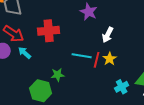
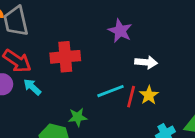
white arrow: (108, 35) -> (146, 62), turned -112
cyan line: (82, 56) -> (110, 91), turned -30

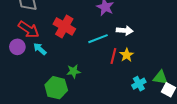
red cross: (65, 57) -> (64, 26), turned 35
cyan line: (110, 91) -> (98, 39), moved

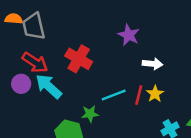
cyan line: (98, 39) -> (114, 95), moved
cyan arrow: (40, 49) -> (49, 86), size x1.6

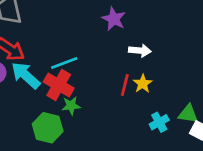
red cross: (79, 59) -> (59, 85), moved
cyan line: (114, 95) -> (64, 63), moved

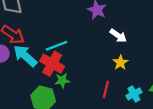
white arrow: (140, 51) -> (118, 36), turned 30
red line: (125, 85) -> (106, 89), moved

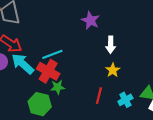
white arrow: (118, 36) -> (111, 45), turned 56

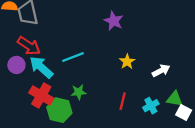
white arrow: (111, 45) -> (161, 71), moved, turned -119
yellow star: (113, 70) -> (127, 62), moved
red cross: (48, 71) -> (41, 95), moved

